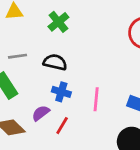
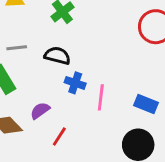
blue cross: (61, 92) -> (75, 83), moved
red line: (62, 126) -> (59, 136), moved

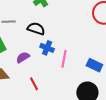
purple semicircle: (40, 111) -> (23, 57), moved
red line: (59, 136) -> (34, 84), turned -64

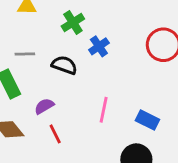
blue cross: (47, 48) -> (99, 46), moved, turned 32
red line: (34, 84) -> (55, 134), moved

